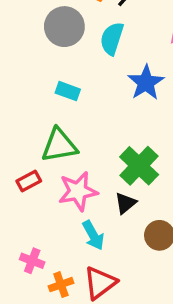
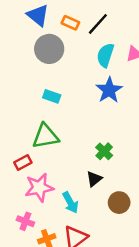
cyan semicircle: (112, 38) -> (105, 55), moved
green cross: (139, 166) -> (104, 151), size x0.6
pink star: (78, 191) -> (39, 188), moved

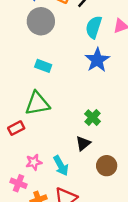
pink star: (39, 188) -> (34, 162), moved, size x0.6

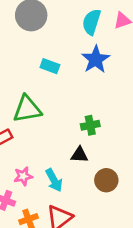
cyan rectangle: (43, 66) -> (50, 66), moved
green cross: (93, 118) -> (90, 125), turned 35
black triangle: (83, 143) -> (79, 155), turned 42

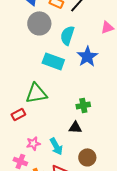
cyan semicircle: (92, 22) -> (67, 35), moved
cyan rectangle: (50, 66) -> (53, 61), size x1.5
brown circle: (106, 180) -> (87, 157), moved

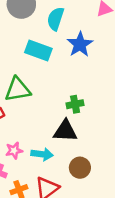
black triangle: (75, 127) -> (65, 131), size x1.5
cyan arrow: (56, 146) -> (42, 154), turned -54

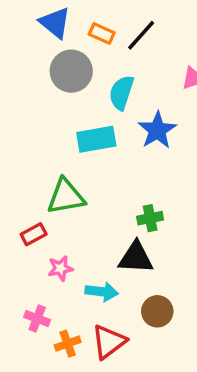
cyan rectangle: (38, 50) -> (96, 139), turned -30
pink star: (14, 151) -> (60, 268), moved

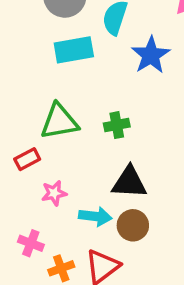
cyan rectangle: (96, 139) -> (74, 50), moved
green cross: (150, 218) -> (117, 125), moved
brown circle: (157, 311) -> (133, 225), moved

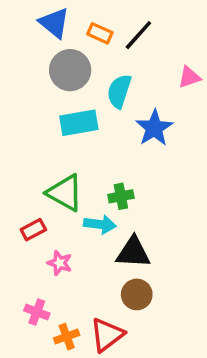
green triangle: (59, 121) -> (65, 193), turned 39
pink star: (54, 193) -> (60, 263), turned 30
cyan arrow: (95, 216) -> (100, 224), moved

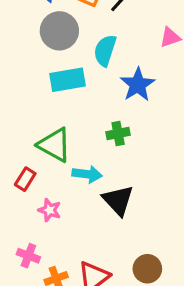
green cross: (121, 196) -> (118, 134), moved
red rectangle: (33, 230) -> (25, 179), turned -30
black triangle: (133, 252) -> (118, 200), turned 44
brown circle: (137, 294) -> (147, 269), moved

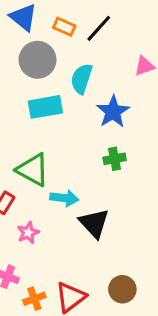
green cross: (118, 134) -> (115, 159), moved
pink star: (50, 210) -> (28, 233), turned 30

